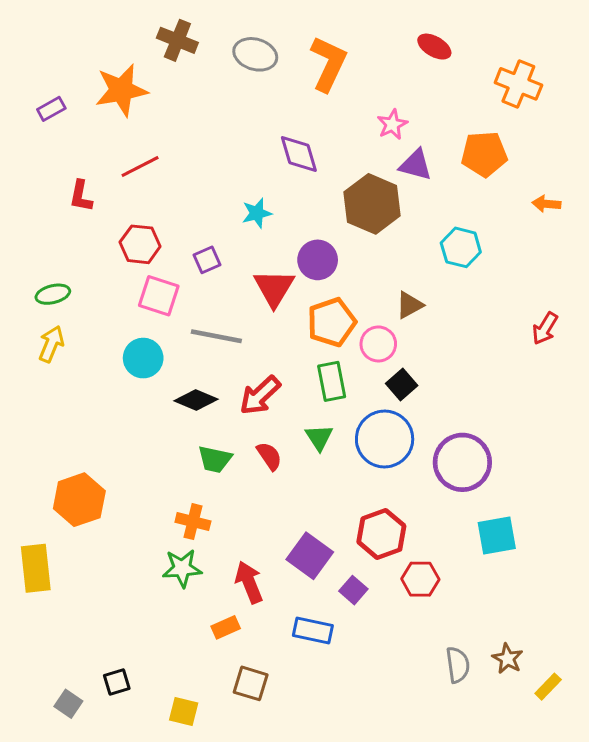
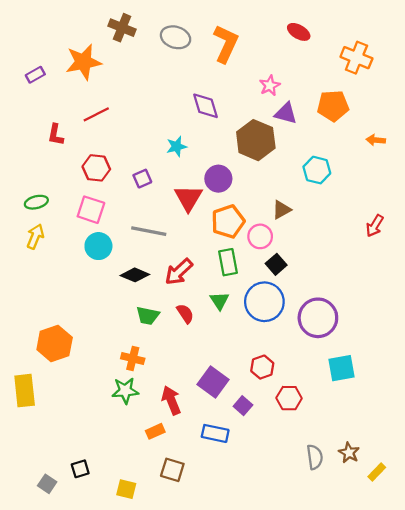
pink square: (159, 296) -> (91, 210), moved
red hexagon: (381, 534) -> (262, 367), size x0.7

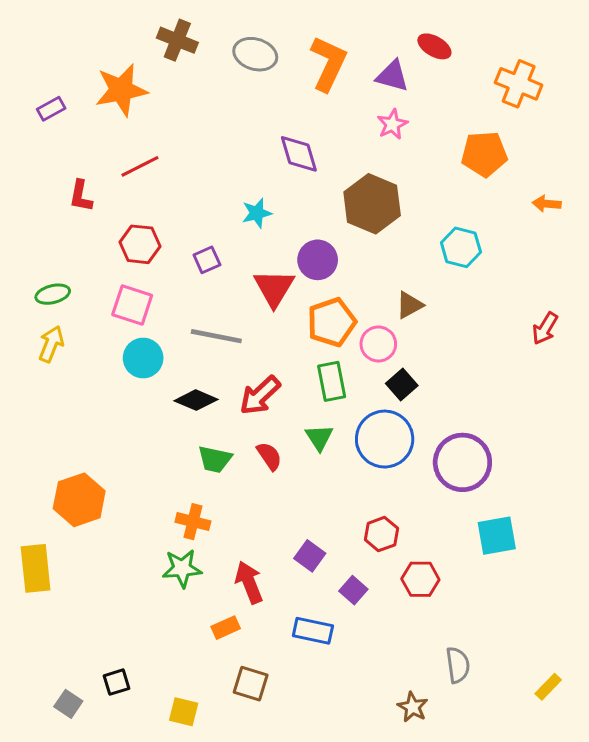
purple triangle: (286, 113) -> (392, 76), moved
purple square: (213, 382) -> (310, 556), size x0.7
brown star: (349, 453) -> (413, 707), moved

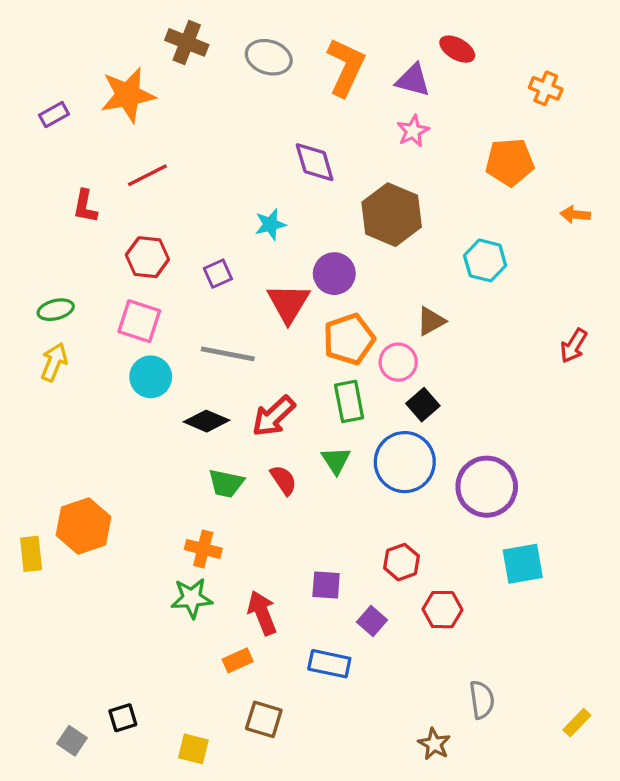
orange cross: (519, 84) -> (546, 88), size x0.7
purple square: (310, 556) -> (326, 585), turned -32
yellow rectangle: (36, 568) -> (31, 554), moved, size x0.7

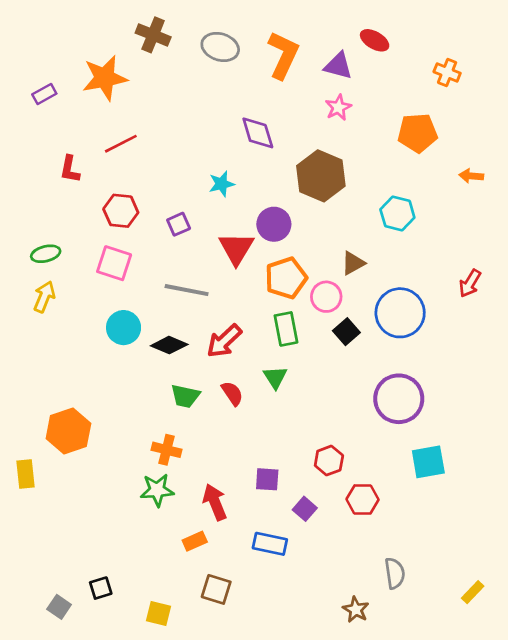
cyan circle: (151, 377) -> (124, 328), moved
blue circle: (405, 462) -> (400, 313), moved
yellow rectangle: (31, 554) -> (26, 474), moved

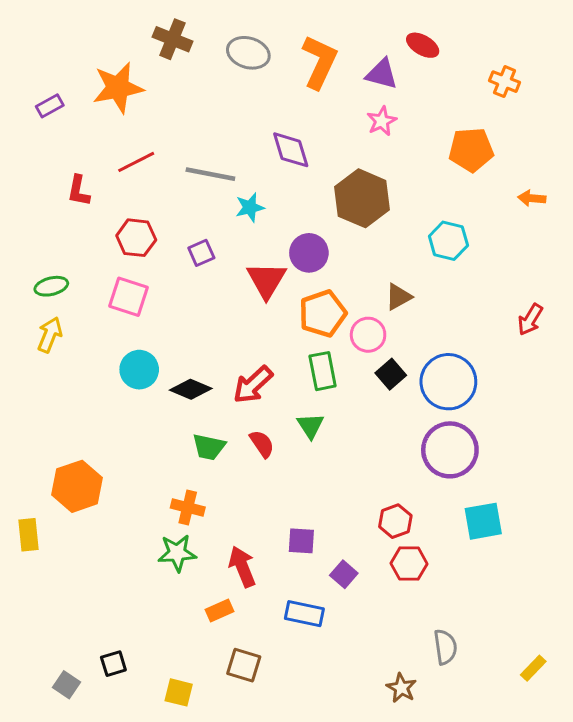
gray line: (187, 290) -> (210, 174), moved
blue circle: (400, 313) -> (448, 382), moved
red hexagon: (329, 461) -> (395, 521), moved

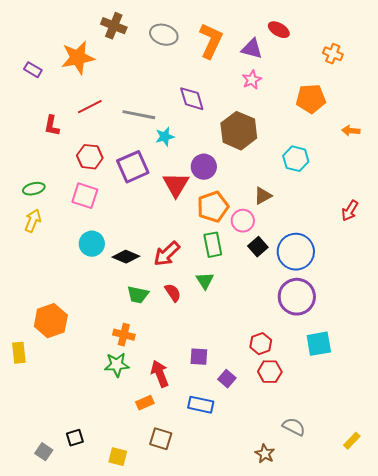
purple rectangle: (50, 106) -> (33, 70), turned 60
purple square: (201, 253) -> (133, 167), size x1.8
gray semicircle: (445, 647) -> (294, 427), turned -55

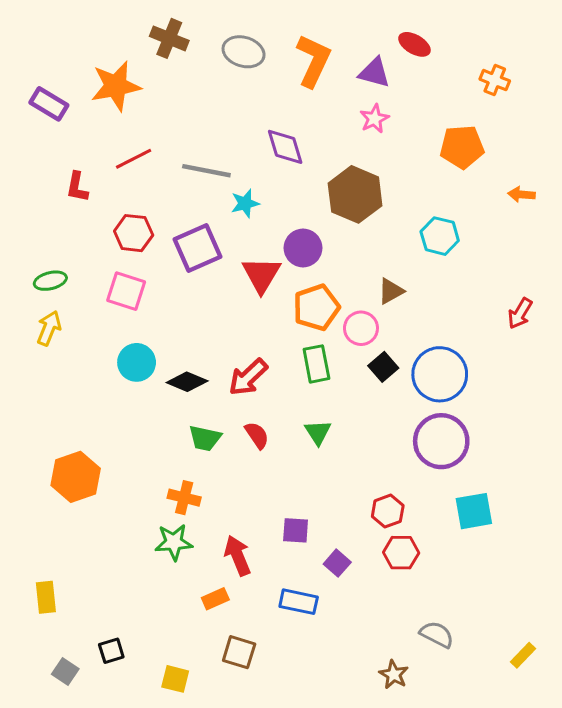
purple rectangle: (33, 70) -> (49, 104), size x1.4
green triangle: (205, 281) -> (318, 432), moved
yellow rectangle: (19, 353) -> (46, 597), moved

